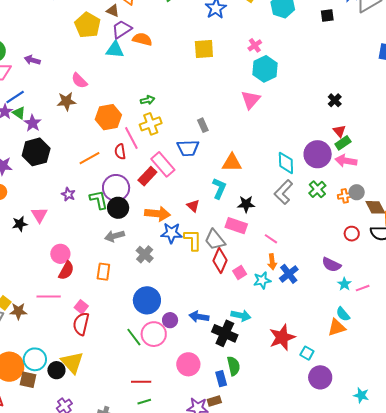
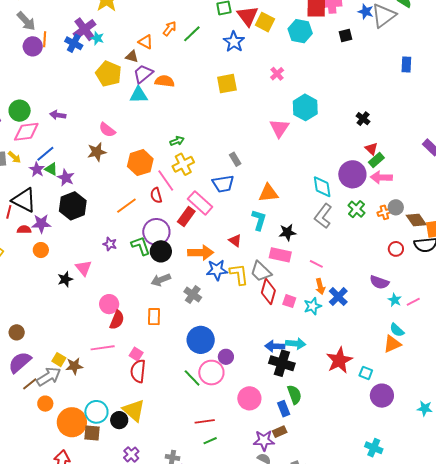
cyan hexagon: (265, 69) -> (305, 107), moved
pink square: (240, 272) -> (289, 301), turned -32
blue arrow: (199, 317) -> (275, 346), moved

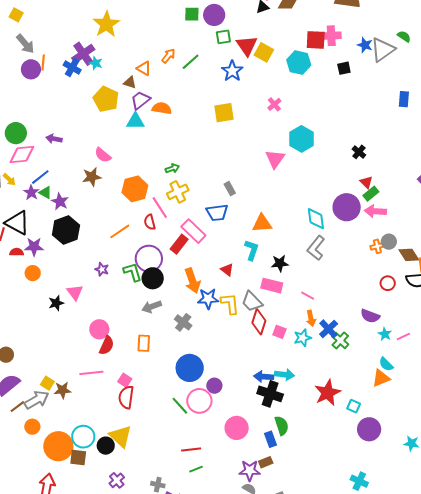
green cross: (356, 209) -> (340, 340), moved
orange arrow: (201, 253) -> (192, 281), turned 70

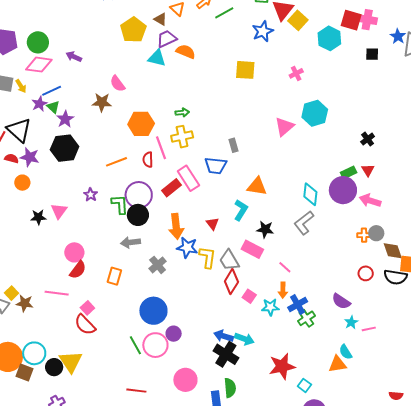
green rectangle: (371, 194) -> (349, 173), moved
red semicircle: (126, 397) -> (85, 325), turned -65

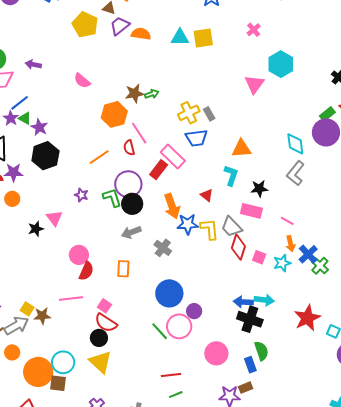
cyan triangle: (157, 58) -> (180, 37), moved
brown star: (102, 102) -> (134, 93), moved
yellow cross: (182, 137) -> (189, 113), moved
black circle: (54, 367) -> (99, 338), moved

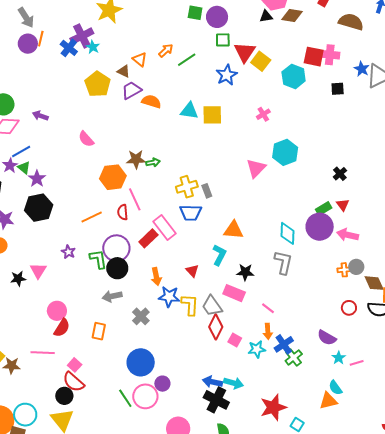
gray L-shape: (295, 173) -> (283, 262), turned 145
orange arrow: (172, 206) -> (156, 276), size x0.7

